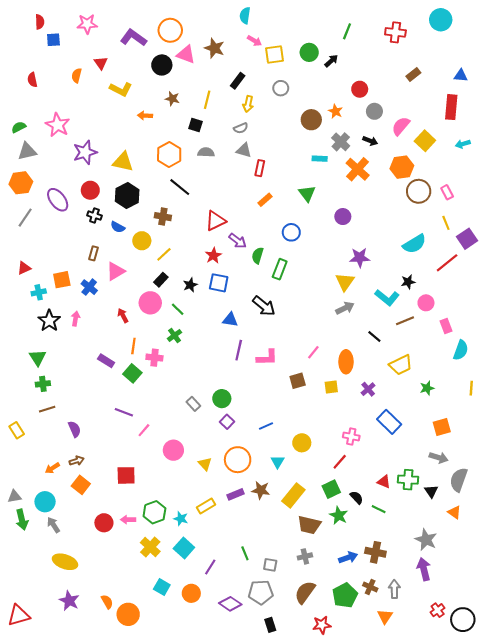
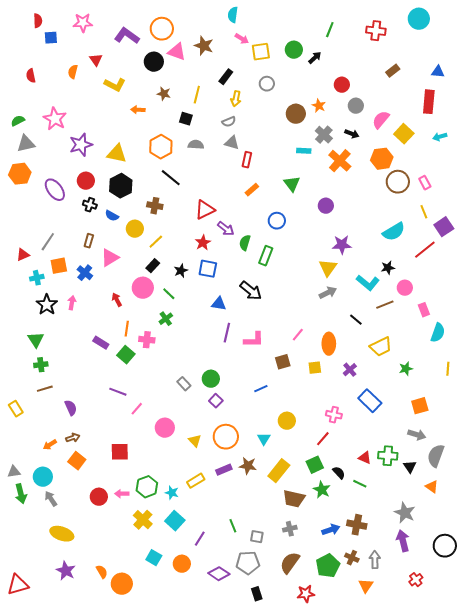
gray line: (25, 218) -> (48, 242), moved
blue line: (266, 426) -> (261, 389), moved
black circle: (463, 620) -> (445, 546), moved

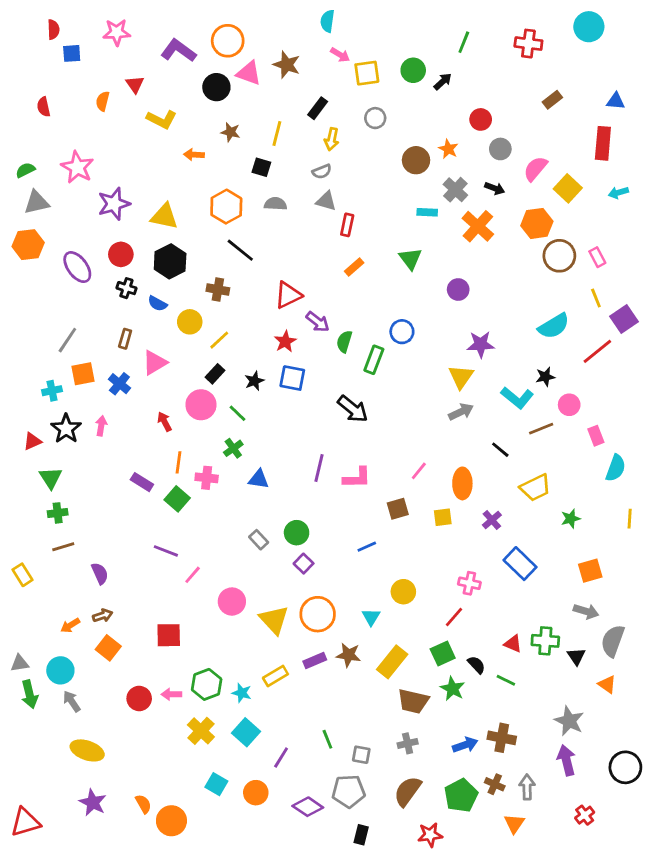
blue circle: (277, 221) -> (402, 332), moved
red triangle: (23, 255) -> (32, 441), moved
blue triangle: (219, 304) -> (259, 479), moved
yellow triangle: (195, 441) -> (274, 620), size x1.6
black rectangle: (257, 594) -> (361, 835), turned 32

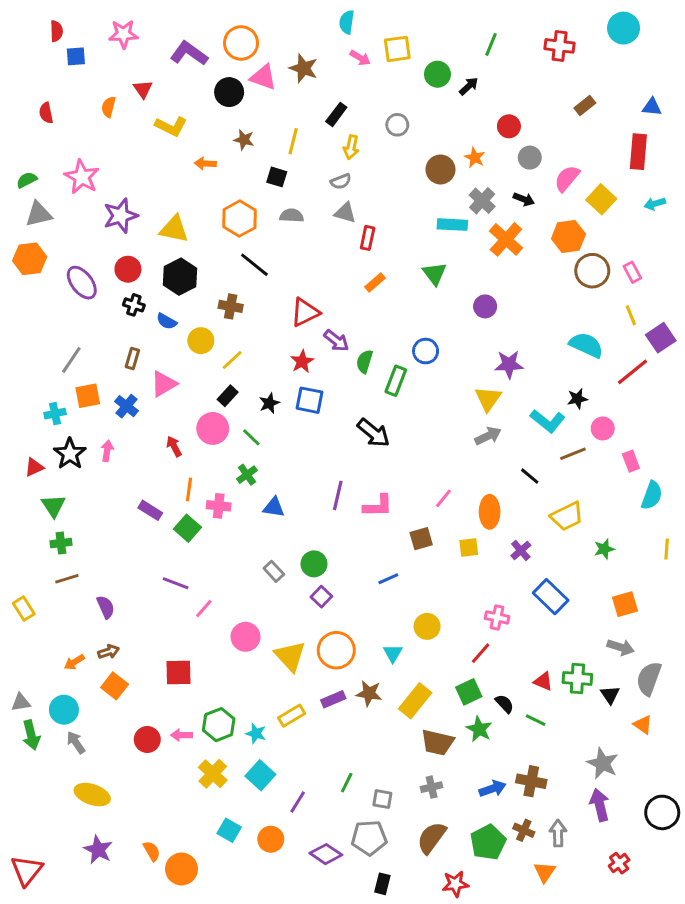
yellow square: (367, 73) -> (397, 49), moved
cyan rectangle: (427, 212) -> (452, 225), size x1.4
cyan semicircle: (554, 326) -> (586, 345), turned -124
green line: (327, 739) -> (347, 783), turned 48
red triangle: (25, 822) -> (27, 870), turned -36

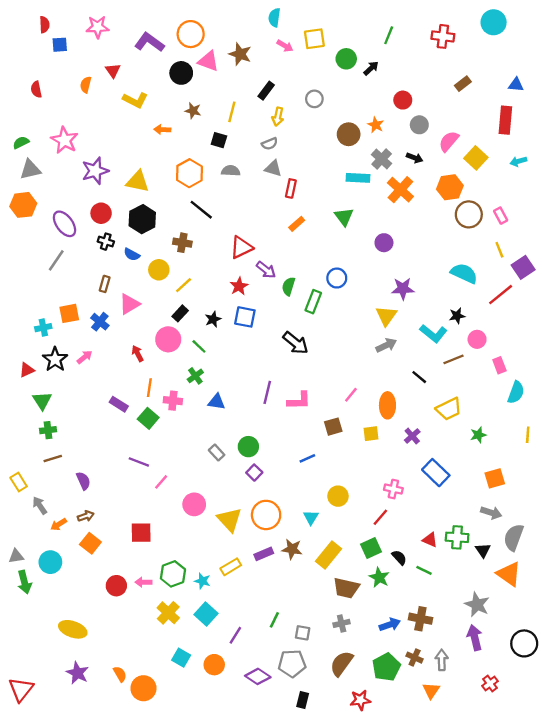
gray line: (71, 360) -> (56, 260), moved
pink arrow: (107, 451) -> (85, 357), turned 42
orange triangle: (643, 725) -> (509, 574), size x1.6
gray arrow: (76, 742) -> (40, 506), moved

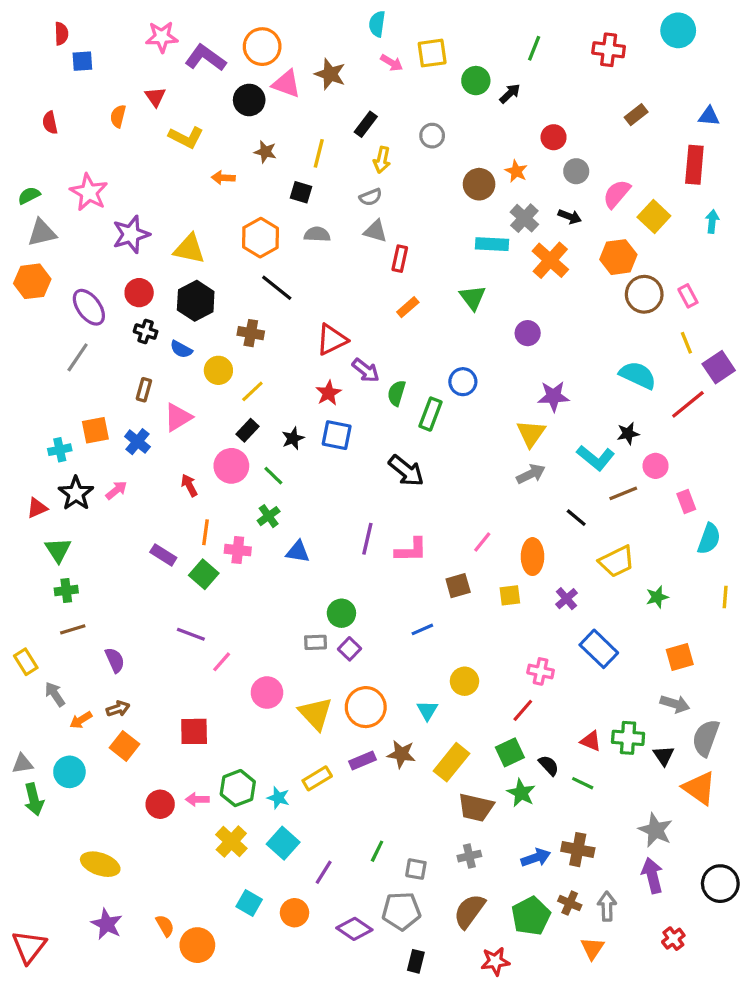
pink star: (98, 27) -> (162, 37), moved
cyan arrow: (518, 161) -> (712, 221), turned 112
gray rectangle: (217, 452) -> (316, 642), moved, turned -49

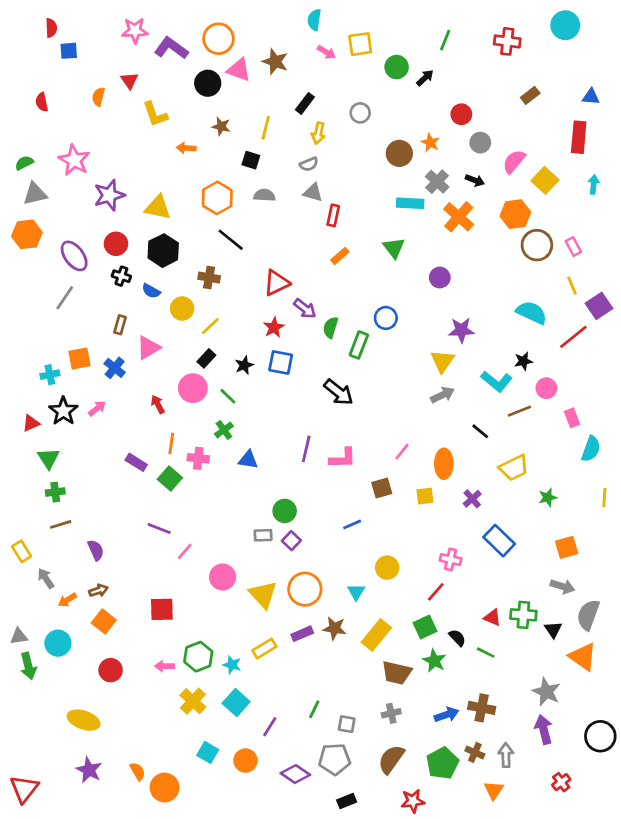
yellow L-shape: (186, 137) -> (155, 114), turned 44
red circle: (160, 804) -> (111, 670), moved
black rectangle: (416, 961) -> (347, 801), turned 54

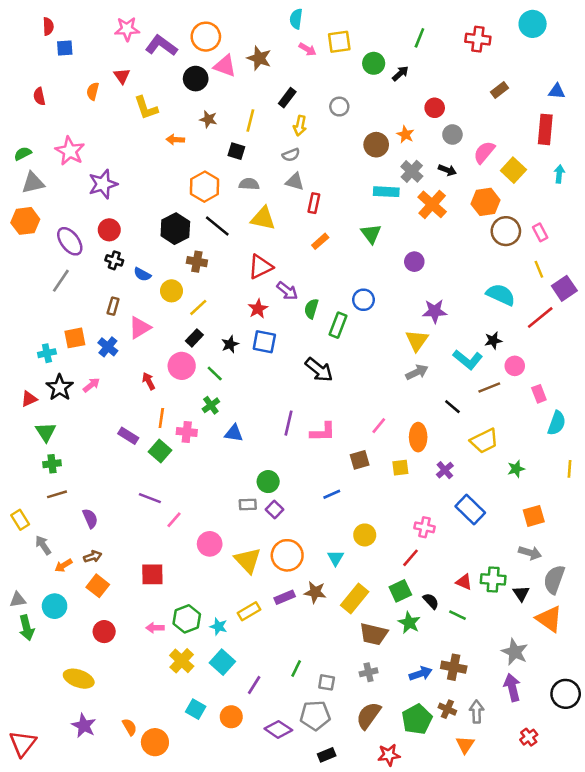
yellow triangle: (158, 207) -> (263, 218), moved
black hexagon: (163, 251) -> (175, 229), moved

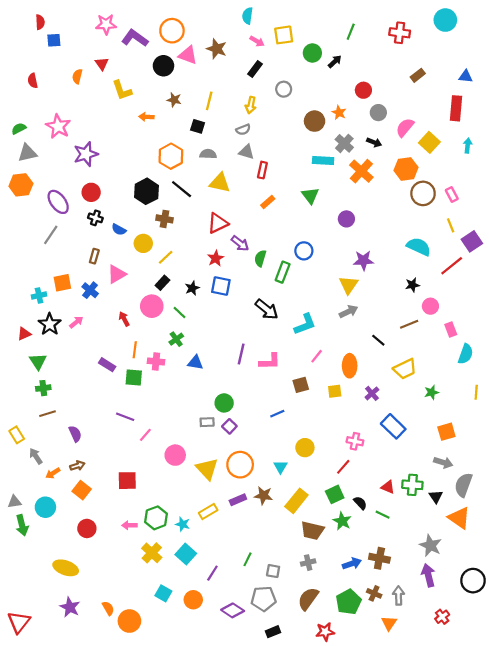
black rectangle: (287, 98) -> (255, 69), moved
cyan L-shape: (468, 360) -> (305, 324), moved, turned -60
green square: (160, 451) -> (134, 377), turned -36

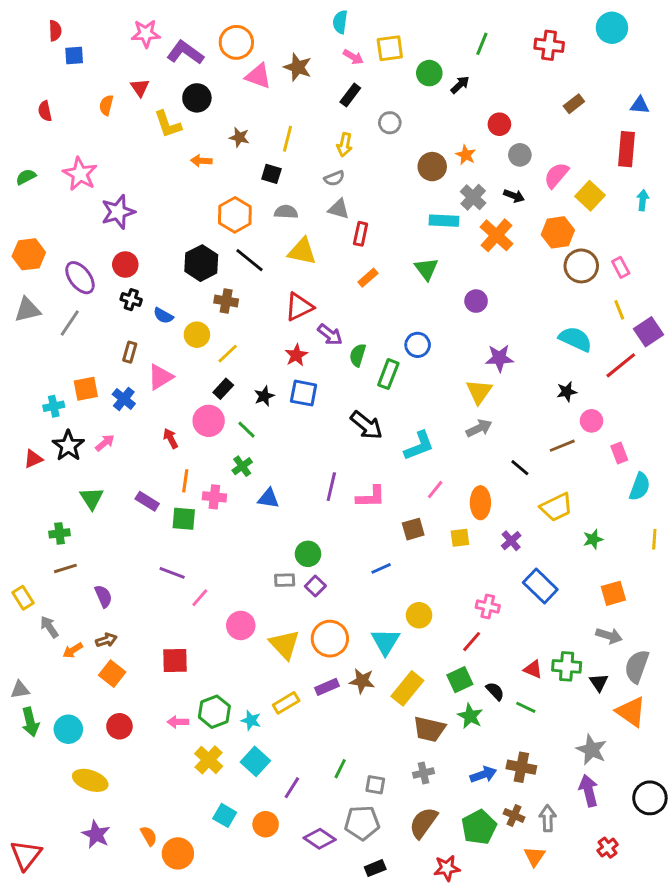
black circle: (163, 66) -> (197, 98), moved
gray triangle: (27, 153) -> (27, 310), moved
green triangle: (38, 361) -> (92, 498), moved
cyan triangle: (280, 467) -> (385, 642), size x1.5
cyan circle: (45, 507) -> (68, 729), moved

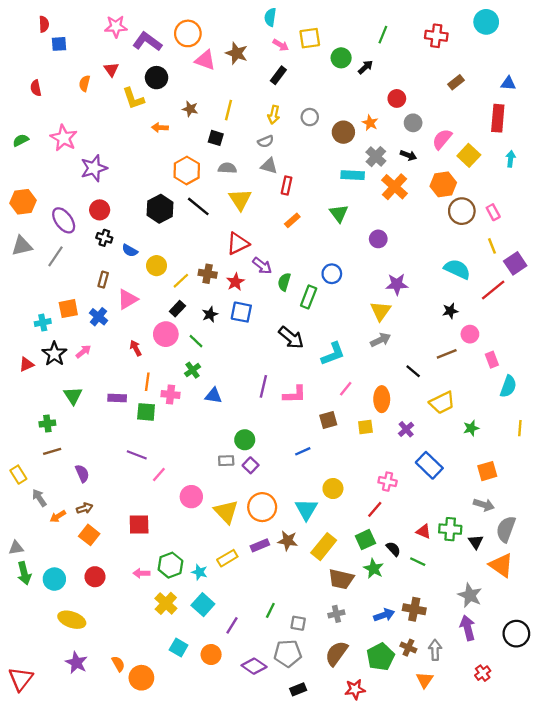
gray circle: (390, 123) -> (310, 117), moved
yellow triangle: (302, 251) -> (240, 199), turned 45
brown cross: (226, 301) -> (208, 274), moved
purple rectangle: (147, 501) -> (117, 398), turned -30

